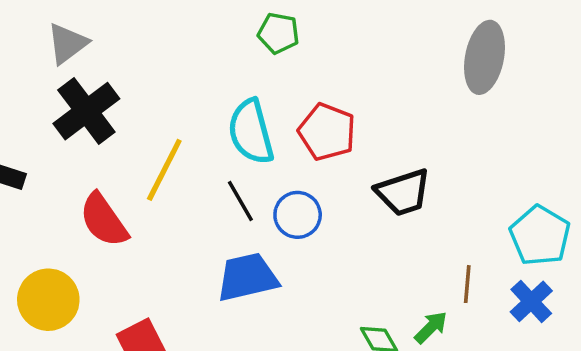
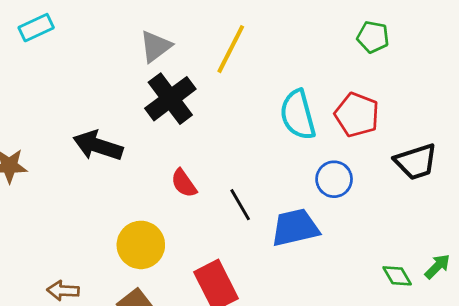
green pentagon: (279, 33) -> (373, 37), moved
yellow line: (164, 170) -> (231, 49), moved
black line: (240, 201) -> (240, 205), moved
red semicircle: (104, 220) -> (184, 183), size x0.7

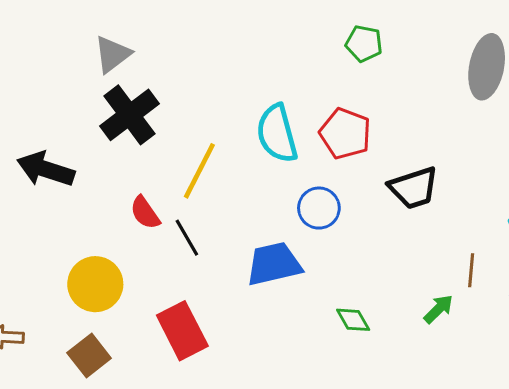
yellow line: (231, 49) -> (199, 171), moved
black line: (240, 205) -> (187, 238), moved
green diamond: (397, 276) -> (353, 320), moved

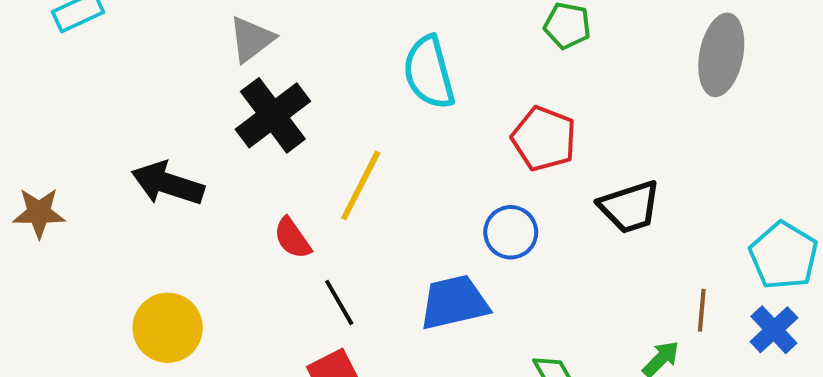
cyan semicircle: (277, 134) -> (429, 72), moved
black line: (187, 238) -> (339, 302), moved
yellow circle: (95, 284) -> (168, 328), moved

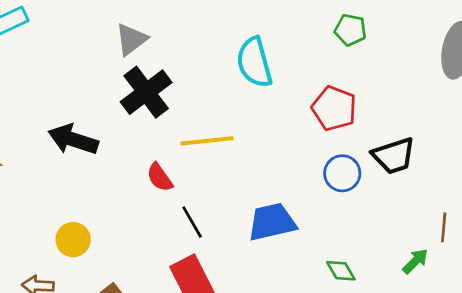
yellow line: (361, 185) -> (207, 141), turned 57
blue circle: (511, 232) -> (342, 173), moved
yellow circle: (168, 328) -> (73, 240), size x0.7

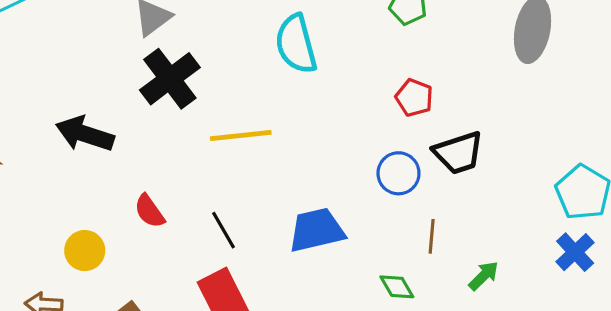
red pentagon: (334, 108) -> (414, 98), moved, size x0.7
red semicircle: (160, 177) -> (149, 211), moved
brown line: (444, 227) -> (432, 236), moved

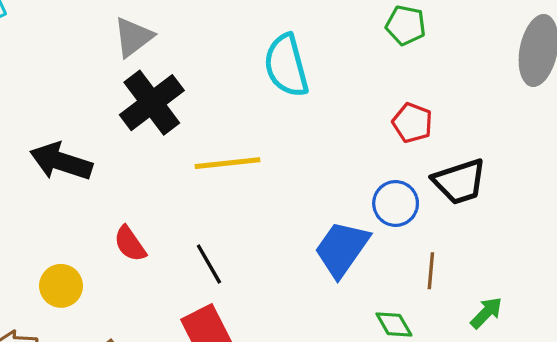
blue trapezoid: (317, 230) -> (342, 249), moved, turned -42

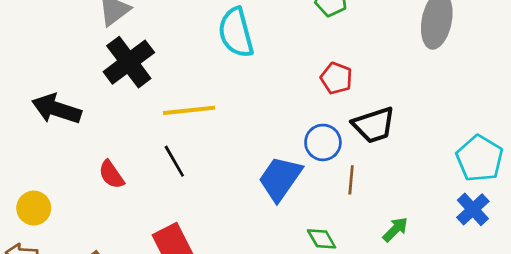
black line: (209, 264) -> (174, 161), moved
brown line: (431, 271) -> (351, 180), moved
yellow circle: (61, 286) -> (34, 208), moved

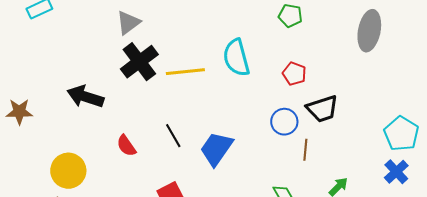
cyan semicircle: (236, 33) -> (236, 58), moved
yellow line: (189, 110) -> (185, 72), moved
blue trapezoid: (280, 179) -> (216, 149), moved
yellow circle: (34, 208) -> (68, 171), size x1.4

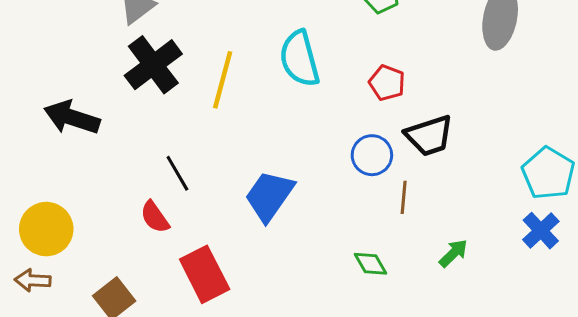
yellow line: (185, 72) -> (223, 80), turned -69
black line: (173, 136) -> (177, 173), moved
red semicircle: (126, 146) -> (155, 217), moved

